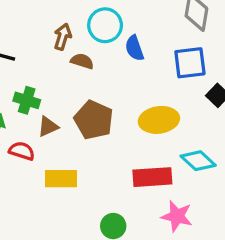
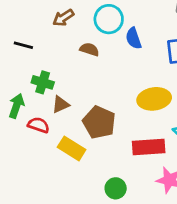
brown arrow: (63, 37) -> (63, 18), moved, turned -140
brown pentagon: (94, 120) -> (99, 122), moved
yellow rectangle: (61, 179) -> (72, 148), turned 32

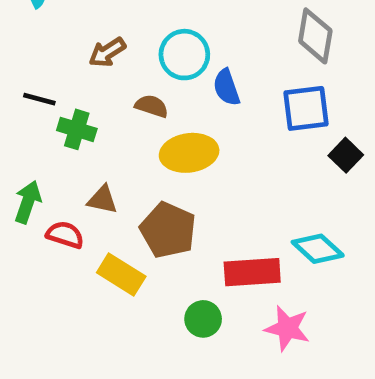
green cross: (43, 82) -> (77, 129), moved
yellow ellipse: (154, 99) -> (189, 153), moved
brown triangle: (61, 104) -> (103, 200), turned 36
green circle: (116, 188) -> (203, 319), moved

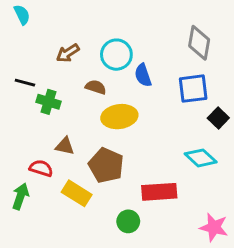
green arrow: (28, 202) -> (20, 196), moved
cyan diamond: (318, 249) -> (201, 158), moved
pink star: (287, 328) -> (214, 227), moved

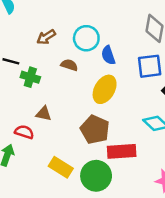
yellow ellipse: (119, 117) -> (105, 89), moved, turned -52
brown pentagon: (106, 165) -> (95, 130), moved
yellow rectangle: (77, 193) -> (61, 167), moved
green circle: (128, 221) -> (96, 176), size x1.6

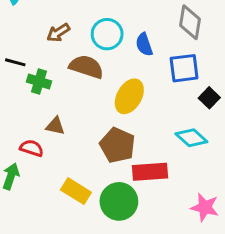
blue semicircle: (108, 55) -> (144, 45), moved
brown semicircle: (69, 65) -> (86, 67), size x1.6

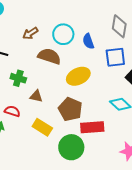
green cross: (39, 82) -> (18, 78), moved
yellow ellipse: (129, 96) -> (78, 76), turned 35
brown triangle: (55, 126) -> (36, 96), moved
yellow rectangle: (76, 191) -> (42, 127), moved

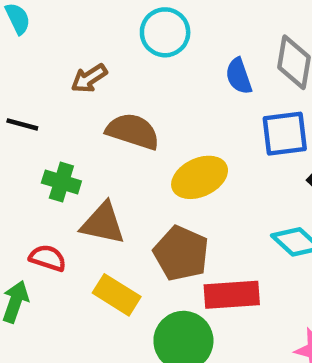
cyan circle: (63, 34) -> (165, 32), moved
blue semicircle: (88, 41) -> (239, 76), moved
brown triangle: (36, 96) -> (103, 223), size x1.5

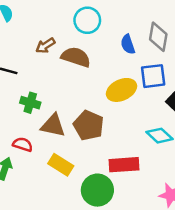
brown semicircle: (133, 131) -> (76, 57), moved
yellow ellipse: (200, 177) -> (121, 90), moved
brown pentagon: (181, 253) -> (89, 125), moved

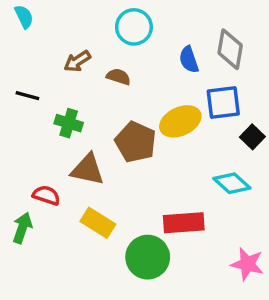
brown semicircle: (76, 57) -> (118, 77), size x0.6
green cross: (30, 103) -> (69, 123), moved
brown pentagon: (89, 125) -> (136, 142), moved

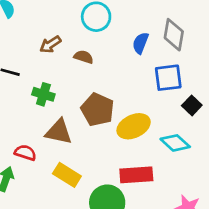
blue semicircle: (189, 60) -> (140, 43), turned 40
yellow ellipse: (180, 121) -> (134, 126), moved

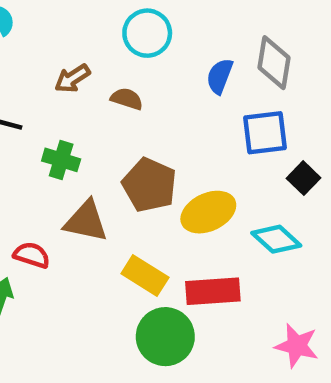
yellow rectangle: (67, 175) -> (145, 275), moved

